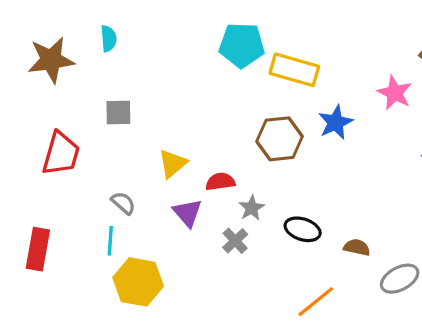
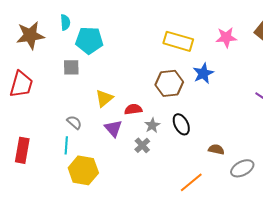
cyan pentagon: (242, 45) -> (89, 40), moved
pink star: (395, 93) -> (226, 37), moved, turned -30
red trapezoid: (61, 154) -> (21, 84), moved
black ellipse: (303, 229) -> (181, 124), moved, turned 45

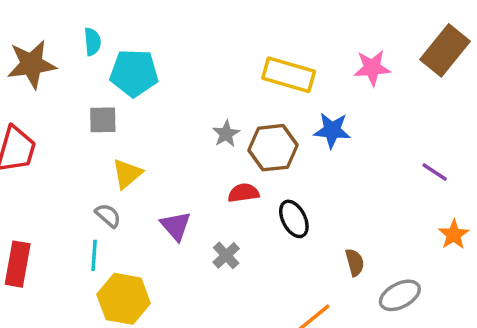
blue star: (203, 73) -> (332, 130), turned 30
yellow triangle: (104, 98) -> (127, 174), moved
red semicircle: (133, 109) -> (244, 193), moved
gray star: (152, 125) -> (226, 134), moved
brown semicircle: (216, 149) -> (355, 262), turned 63

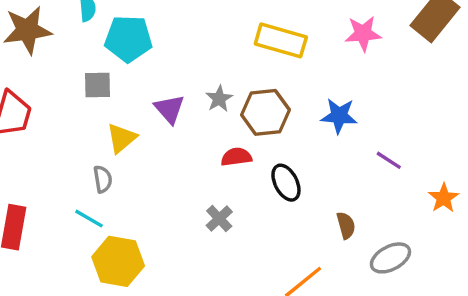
blue star: (332, 130) -> (339, 116), moved
purple line: (435, 172) -> (389, 160), moved
gray semicircle: (108, 215) -> (103, 179), turned 40
purple triangle: (176, 226) -> (170, 109), moved
cyan line: (94, 255) -> (89, 219), turned -64

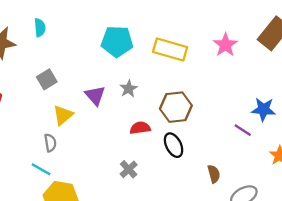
pink star: (363, 34) -> (225, 45), turned -30
cyan pentagon: (128, 39) -> (117, 41), moved
gray square: (98, 85) -> (47, 79), turned -30
brown hexagon: (265, 112) -> (176, 107), moved
blue star: (339, 116) -> (263, 109), moved

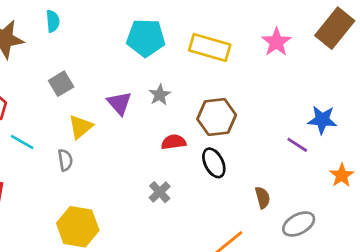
cyan line: (41, 169) -> (22, 142), moved

